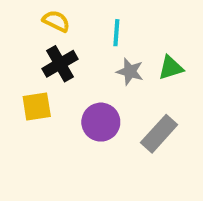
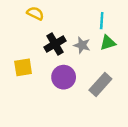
cyan line: (116, 33) -> (102, 21), moved
black cross: (60, 64) -> (55, 44), moved

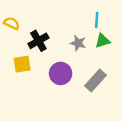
yellow semicircle: (35, 13) -> (12, 23), moved
black cross: (55, 44) -> (38, 41), moved

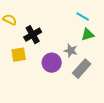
cyan line: (97, 20) -> (83, 17), turned -64
gray star: (78, 43) -> (71, 51), moved

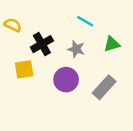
cyan line: (83, 17) -> (85, 21), moved
gray star: (71, 51) -> (76, 49), moved

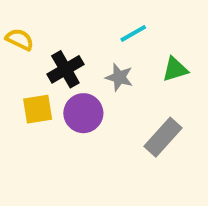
cyan line: (85, 21) -> (133, 33), turned -60
purple circle: (66, 80) -> (83, 113), moved

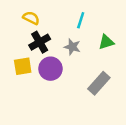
cyan line: (133, 33) -> (81, 20), turned -42
yellow semicircle: (20, 39) -> (31, 18), moved

